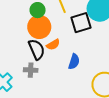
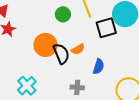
orange circle: (39, 27) -> (45, 45), moved
gray cross: (31, 70) -> (77, 87), moved

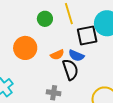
black semicircle: (61, 54) -> (70, 70), moved
blue semicircle: (98, 67) -> (76, 56), moved, turned 91

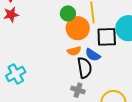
orange circle: (25, 48) -> (78, 28), moved
gray cross: (54, 93) -> (78, 90), moved

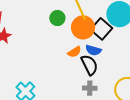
orange circle: (78, 28) -> (83, 27), moved
black square: (107, 37) -> (101, 29), turned -30

